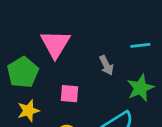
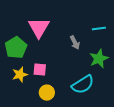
pink square: (69, 94) -> (40, 70), moved

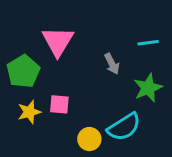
yellow circle: (47, 93) -> (89, 139), moved

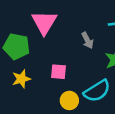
green pentagon: (23, 71) -> (17, 46), turned -30
pink square: (59, 104) -> (59, 72), moved

